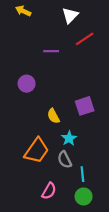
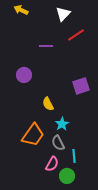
purple square: (85, 106) -> (81, 86), moved
pink semicircle: (49, 191) -> (52, 164), moved
green circle: (84, 196) -> (67, 176), moved

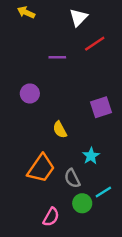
cyan star: (62, 124) -> (91, 156), moved
cyan line: (74, 156) -> (103, 192), moved, turned 64
pink semicircle: (52, 164) -> (51, 217), moved
green circle: (67, 176) -> (82, 203), moved

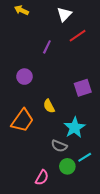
purple line: (57, 57) -> (47, 47), turned -64
cyan star: (91, 156) -> (74, 128), size x1.5
orange trapezoid: (41, 168) -> (22, 120), moved
gray semicircle: (72, 178) -> (59, 146), turned -42

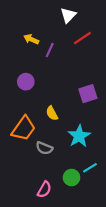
yellow arrow: (21, 10) -> (31, 39), moved
gray semicircle: (59, 146) -> (44, 148), moved

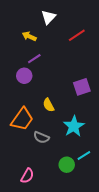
white triangle: (68, 15) -> (48, 17), moved
purple line: (50, 50) -> (34, 59), moved, turned 32
pink semicircle: (44, 190) -> (27, 176), moved

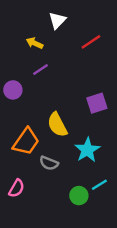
purple circle: (24, 76) -> (13, 90), moved
yellow semicircle: (48, 105) -> (57, 125), size x1.5
pink semicircle: (27, 176) -> (16, 188), moved

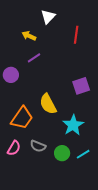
red line: (91, 42) -> (76, 35), turned -48
gray semicircle: (49, 163) -> (38, 146), moved
pink semicircle: (16, 188) -> (14, 148), moved
green circle: (79, 196) -> (62, 153), moved

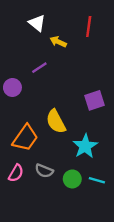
white triangle: (48, 17) -> (37, 23), moved, turned -35
red line: (76, 35) -> (89, 27), moved
yellow arrow: (29, 36) -> (58, 42), moved
cyan line: (83, 154) -> (97, 180), turned 48

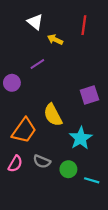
cyan line: (97, 180) -> (92, 180), moved

